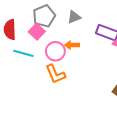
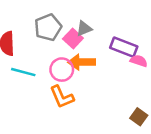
pink square: (37, 32) -> (73, 39), moved
orange arrow: (72, 45) -> (82, 62), size x1.5

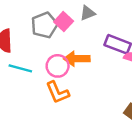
gray triangle: (84, 29) -> (88, 13), moved
pink square: (73, 39) -> (64, 21), moved

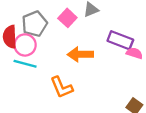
gray pentagon: (44, 25) -> (34, 24), moved
pink circle: (58, 66) -> (25, 45), moved

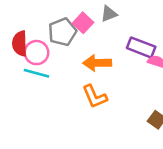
gray pentagon: (34, 24) -> (62, 32), moved
orange L-shape: (62, 87) -> (95, 97), moved

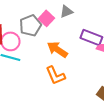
orange arrow: (97, 63) -> (57, 49), turned 35

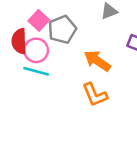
pink square: (46, 18) -> (39, 20), moved

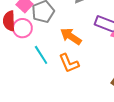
cyan line: (36, 71) -> (41, 55), moved, turned 42

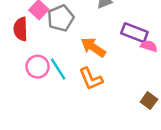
pink circle: (22, 28) -> (38, 67), moved

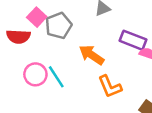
red semicircle: (21, 29) -> (18, 37), turned -85
orange L-shape: (91, 79) -> (110, 87), moved

